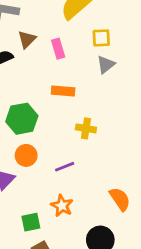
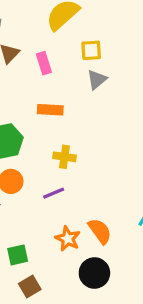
yellow cross: (86, 128) -> (64, 157), moved
orange semicircle: (120, 199) -> (100, 231), moved
orange star: (62, 206) -> (68, 239), moved

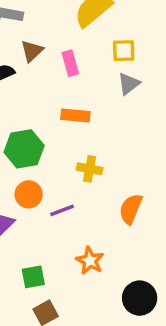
purple line: (54, 193) -> (62, 210), moved
orange semicircle: (100, 231) -> (131, 209), moved, turned -124
black circle: (94, 273) -> (140, 298), moved

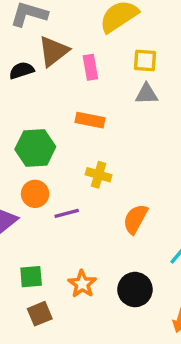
brown triangle: (32, 51) -> (53, 51), size x1.4
gray triangle: (129, 84) -> (147, 94), turned 30
orange star: (90, 261) -> (82, 284), moved
black circle: (140, 298) -> (135, 290), moved

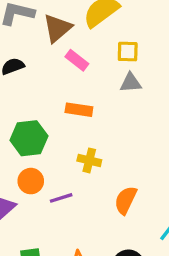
brown triangle: (53, 51) -> (57, 28), moved
pink rectangle: (90, 67) -> (77, 60), turned -40

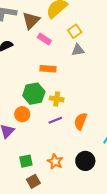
yellow square: (128, 52) -> (75, 31), turned -32
green hexagon: (29, 138) -> (34, 94), moved
purple line: (61, 198) -> (55, 120), moved

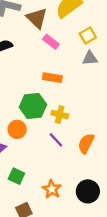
brown triangle: (31, 20) -> (37, 18), turned -36
purple line: (55, 120) -> (56, 140), turned 64
green square: (26, 161) -> (16, 176), moved, turned 32

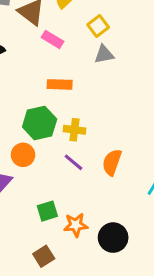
green square: (16, 176) -> (47, 211), moved, turned -35
orange star: (52, 189) -> (76, 225), turned -30
black circle: (88, 191) -> (113, 238), moved

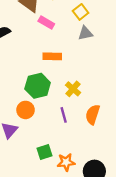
yellow cross: (74, 130) -> (73, 89), moved, turned 35
purple line: (73, 162) -> (64, 115), turned 35

